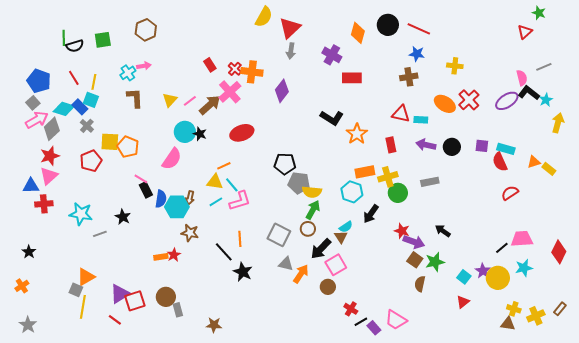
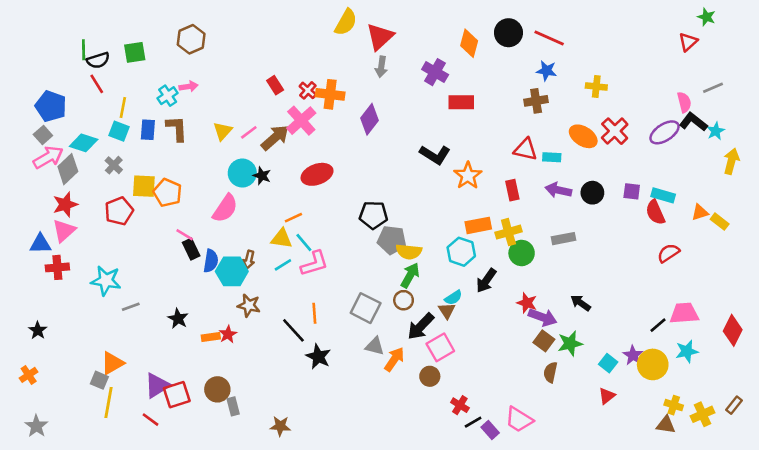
red line: (74, 78) -> (97, 84), moved
blue rectangle: (80, 107) -> (148, 130), moved, turned 49
black star: (123, 217) -> (178, 319), moved

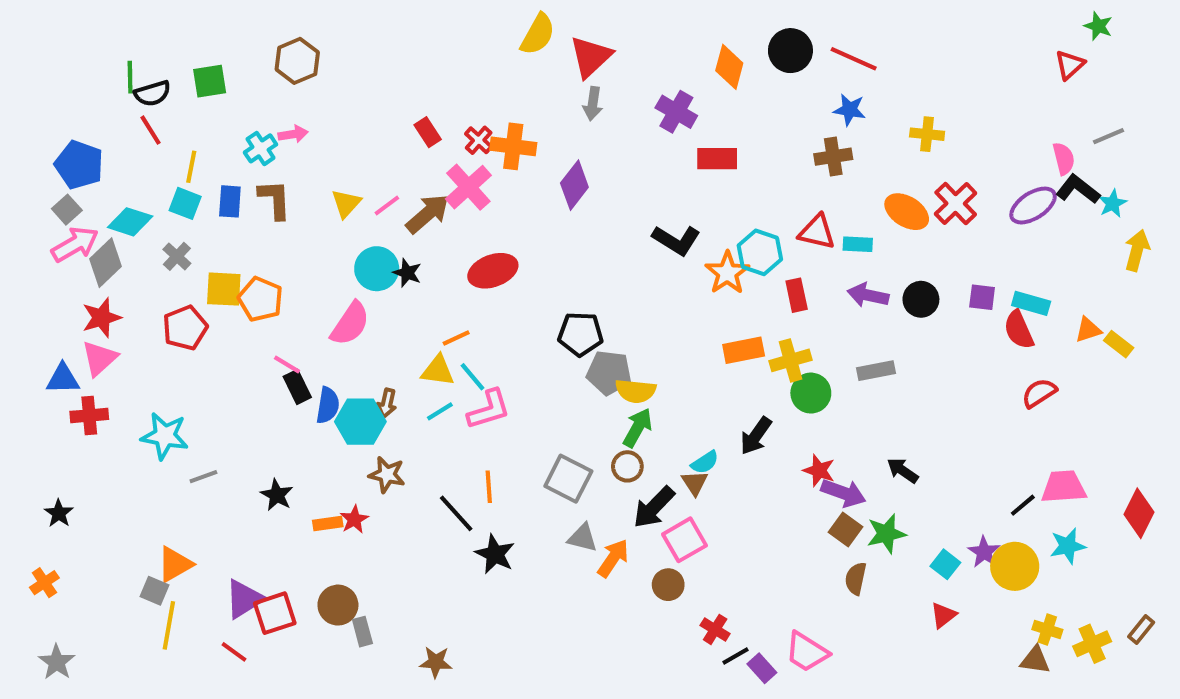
cyan hexagon: (461, 252) -> (760, 252), moved

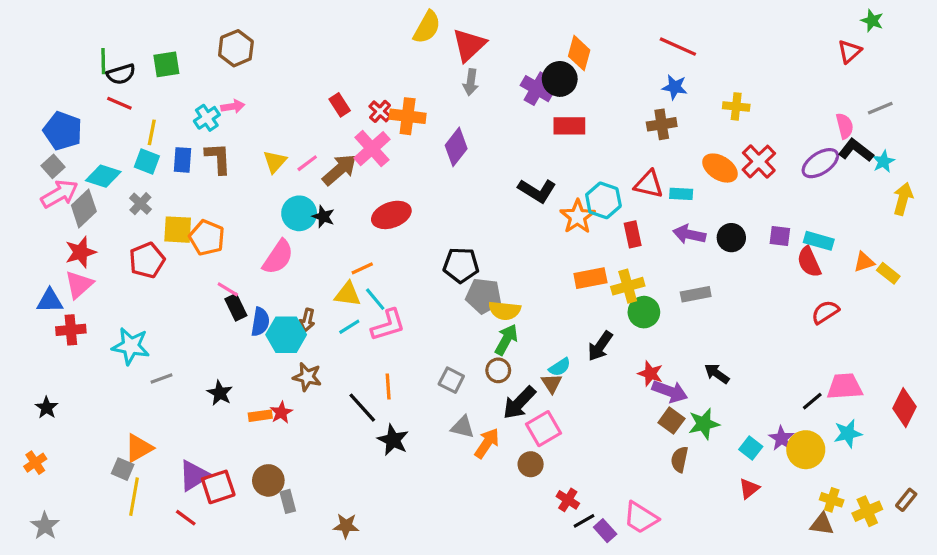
black circle: (790, 51) -> (560, 79), moved
red line: (150, 130) -> (119, 103), turned -35
gray square: (568, 479) -> (451, 380), size x0.7

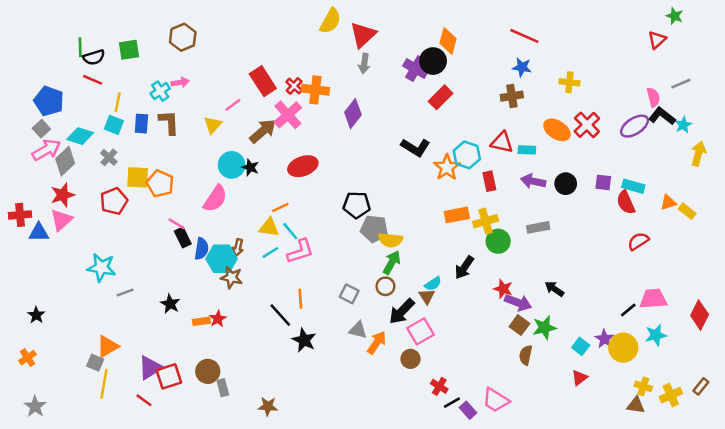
red rectangle: (340, 105) -> (263, 81), size x1.6
red rectangle: (569, 126) -> (441, 97), turned -45
pink line: (307, 163) -> (233, 105), moved
red cross: (71, 330) -> (20, 215), moved
brown star: (307, 377) -> (232, 278), moved

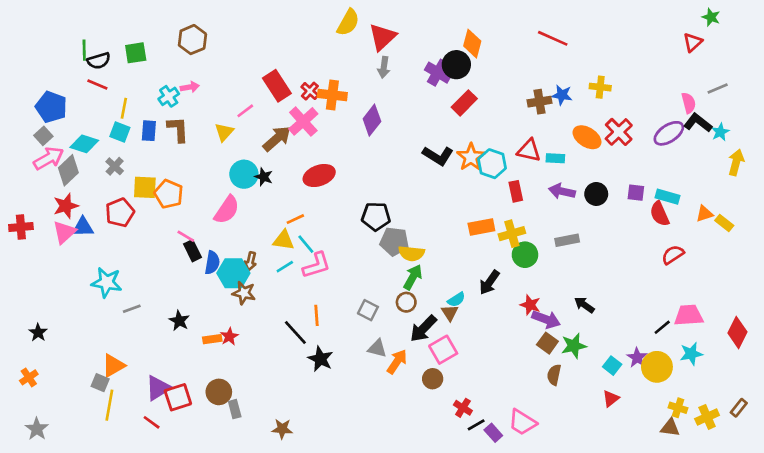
blue star: (522, 67) -> (562, 95), moved
orange star: (447, 167) -> (471, 157), moved
blue triangle: (39, 232) -> (83, 227), moved

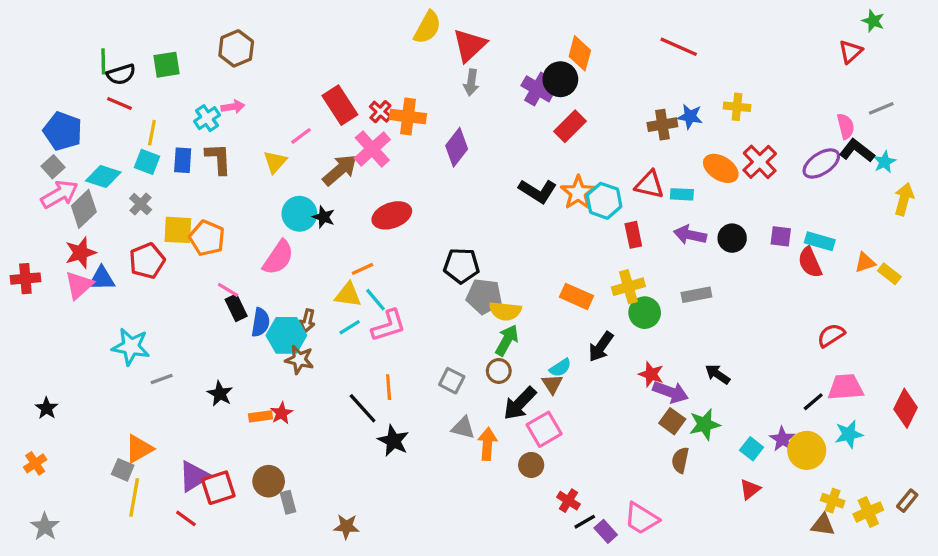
orange rectangle: (481, 227) -> (577, 296), moved, turned 35
red semicircle: (673, 255) -> (831, 335), moved
orange arrow: (397, 362) -> (487, 444), turned -30

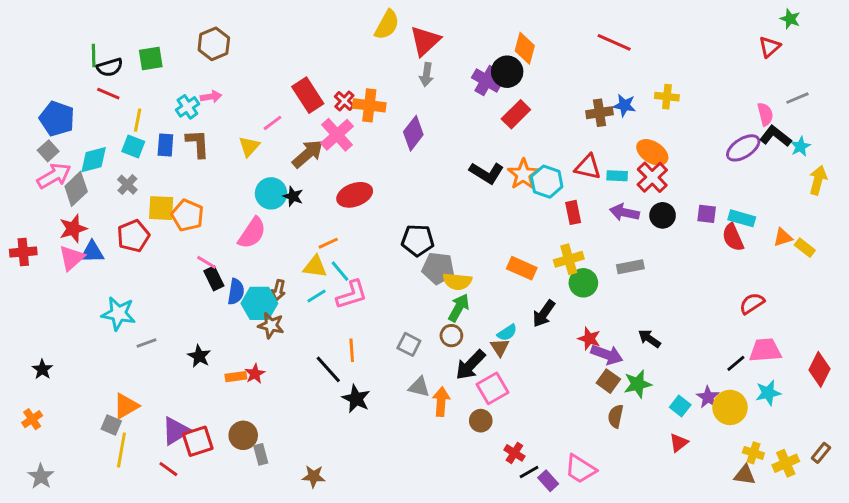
red cross: (760, 162) -> (652, 177), moved
cyan diamond: (103, 176) -> (94, 160), turned -32

